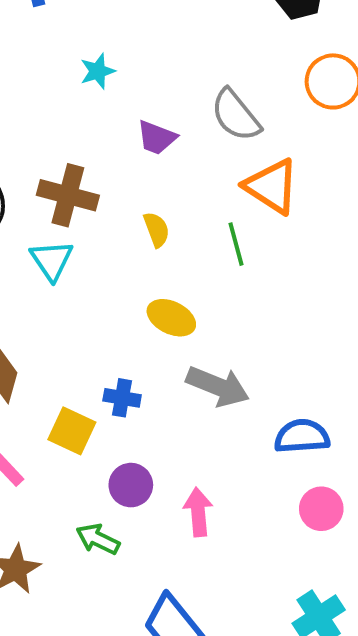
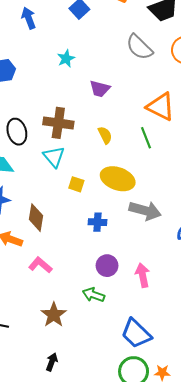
gray semicircle: (236, 115) -> (139, 47), moved
yellow ellipse: (171, 318) -> (118, 179), size x1.4
yellow square: (72, 431) -> (76, 184), moved, size x0.7

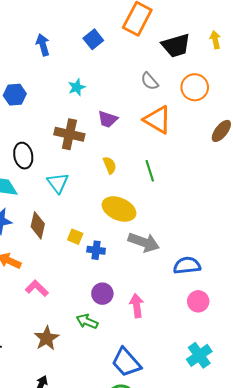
gray semicircle: (139, 47) -> (150, 81), size x0.7
orange triangle: (161, 107) -> (158, 120), moved
brown cross: (58, 123) -> (69, 134), moved
yellow square: (76, 184) -> (75, 237), moved
brown diamond: (36, 218) -> (38, 225), moved

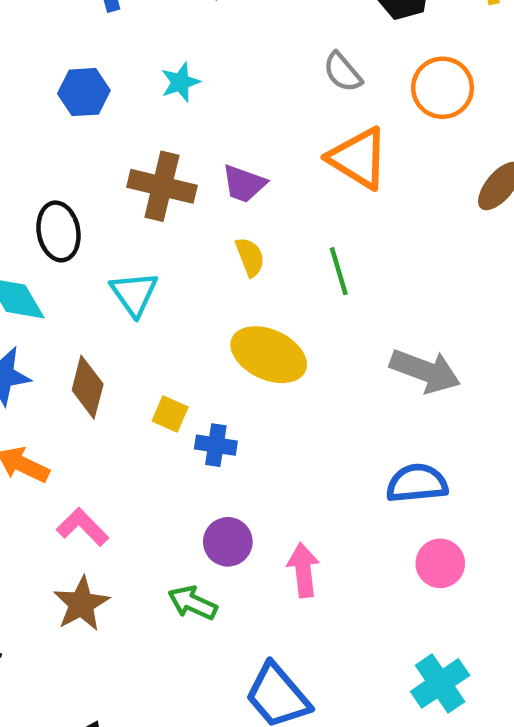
blue hexagon: (15, 95) -> (84, 92), moved
purple trapezoid: (108, 119) -> (244, 184), moved
gray arrow: (144, 242) -> (425, 371), moved
brown star: (47, 338) -> (81, 604), moved

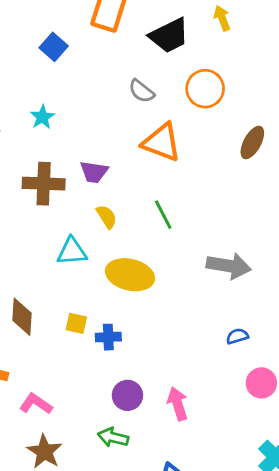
cyan triangle: (134, 294) -> (72, 251), moved, turned -48
blue semicircle: (417, 483) -> (237, 336), size x0.6

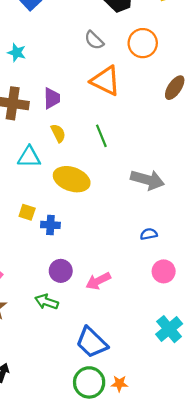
cyan star: (42, 117) -> (17, 53), turned -30
purple trapezoid: (94, 172) -> (52, 98), turned -105
pink arrow: (178, 404) -> (98, 281), turned -105

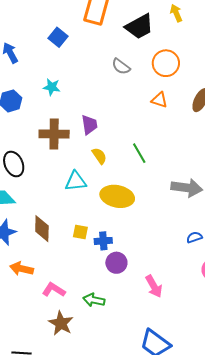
orange triangle: (106, 81) -> (159, 100), moved, size x0.6
purple circle: (61, 271) -> (116, 263), moved
pink arrow: (98, 281) -> (154, 286), turned -85
green arrow: (47, 302) -> (94, 300), moved

